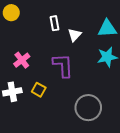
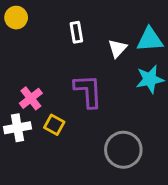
white triangle: (75, 35) -> (117, 48), moved
pink cross: (22, 60) -> (31, 98), moved

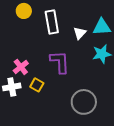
yellow circle: (16, 18) -> (24, 11), moved
white rectangle: (76, 32) -> (52, 22), size x1.6

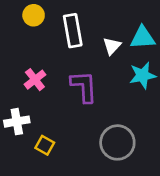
pink cross: (21, 67) -> (35, 80), moved
yellow square: (37, 85) -> (45, 145), moved

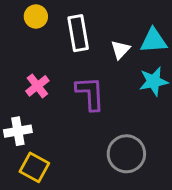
yellow square: (45, 145) -> (34, 167), moved, size x1.4

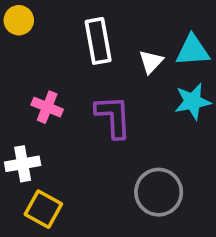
yellow circle: (36, 17) -> (19, 20), moved
pink cross: (37, 86) -> (47, 107), turned -30

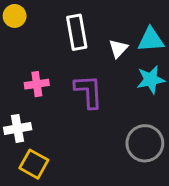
pink cross: (47, 107) -> (37, 84), turned -30
gray circle: (159, 192) -> (145, 143), moved

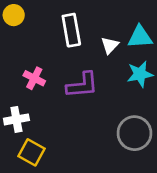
pink cross: (37, 84) -> (34, 78), turned 35
purple L-shape: (89, 91) -> (82, 85), turned 88

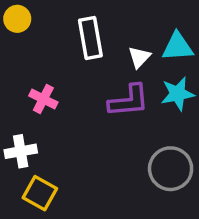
purple L-shape: (82, 85) -> (129, 101), moved

